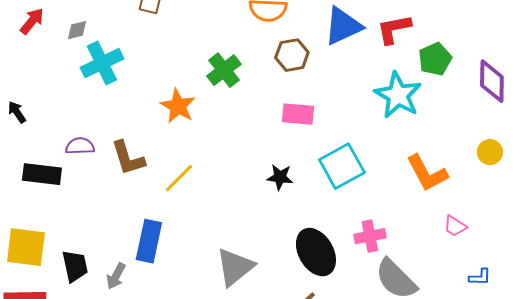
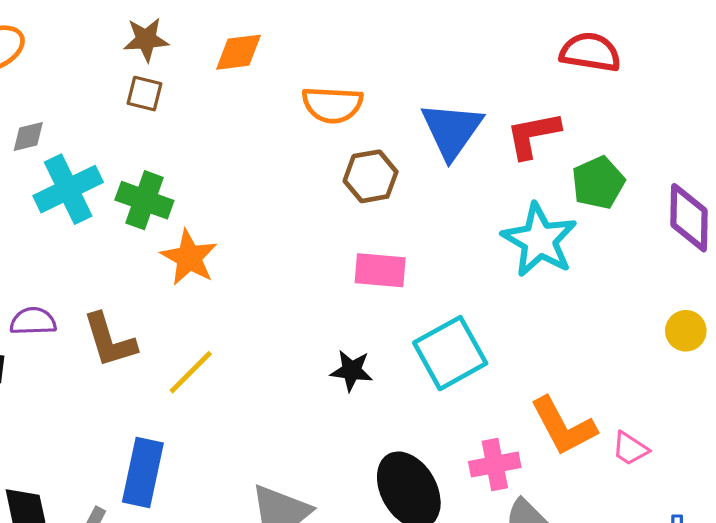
blue triangle: (343, 26) -> (452, 130), turned -30
green cross: (224, 70) -> (144, 200), moved, turned -32
orange L-shape: (427, 173) -> (563, 426), moved

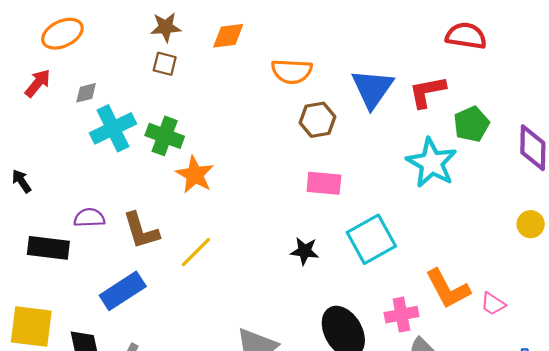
blue rectangle: (143, 472) -> (123, 291), moved, turned 45

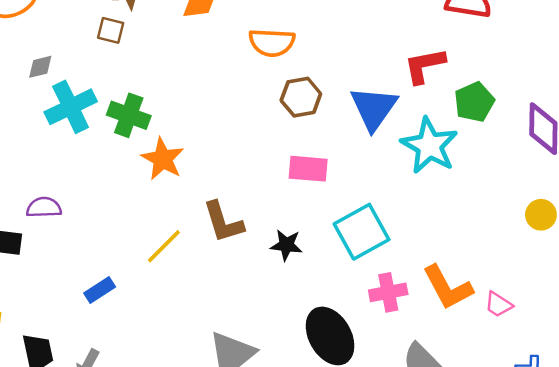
brown square: (165, 64) -> (111, 30), moved
blue triangle: (372, 89) -> (374, 108), moved
brown L-shape: (141, 231) -> (223, 222), moved
blue rectangle: (123, 291) -> (100, 290), moved, size x0.6
pink cross: (401, 315) -> (388, 292), moved

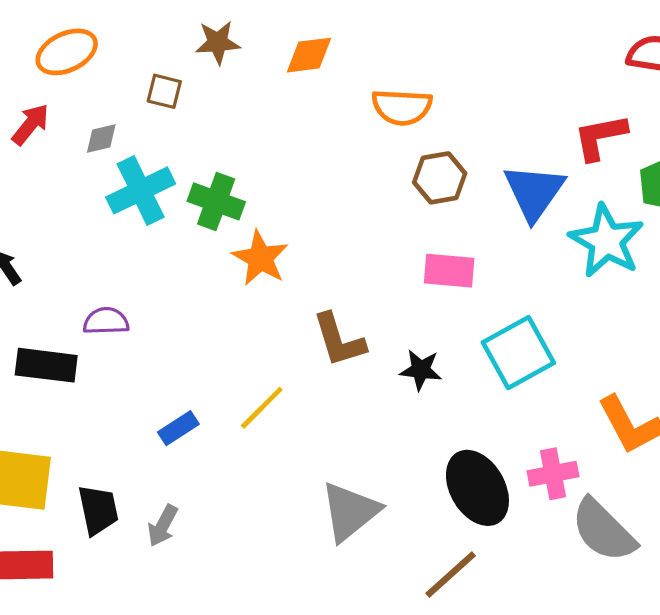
brown square: (111, 30) -> (164, 91), moved
yellow line: (164, 246) -> (262, 408), moved
pink cross: (388, 292) -> (553, 474), moved

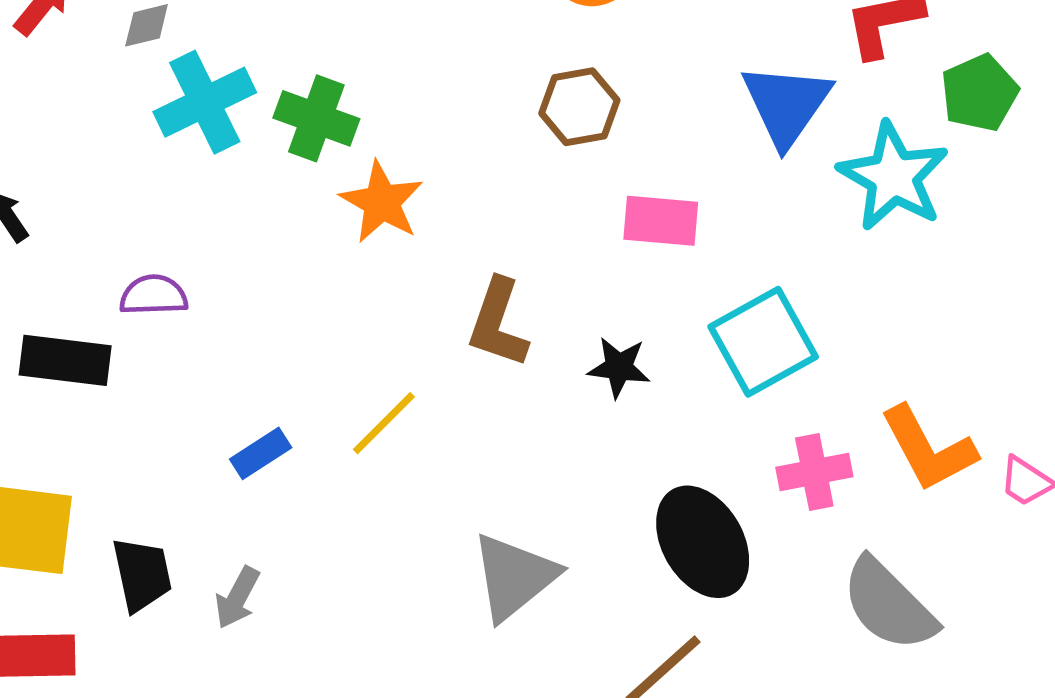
brown hexagon: (440, 178) -> (579, 107), moved
brown L-shape: (339, 340) -> (498, 323), turned 36
pink cross: (553, 474) -> (814, 472), moved

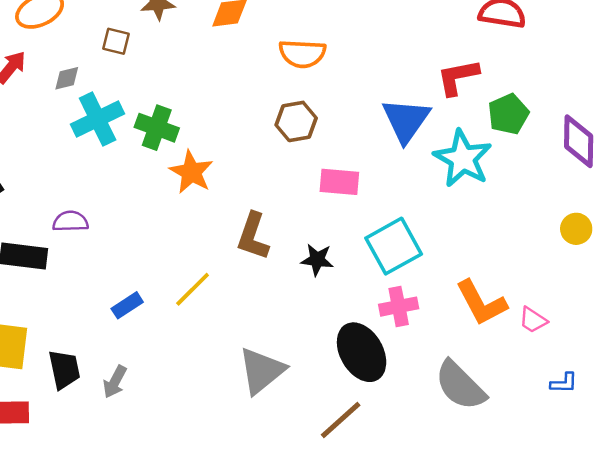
pink cross: (814, 472) -> (399, 307), moved

